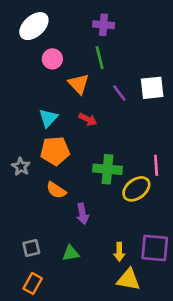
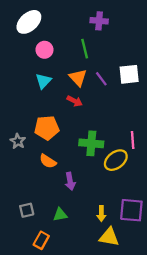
purple cross: (104, 25) -> (99, 21), moved
orange triangle: (79, 84) -> (78, 78), moved
cyan triangle: (48, 118) -> (43, 81), moved
orange rectangle: (33, 283) -> (41, 240), moved

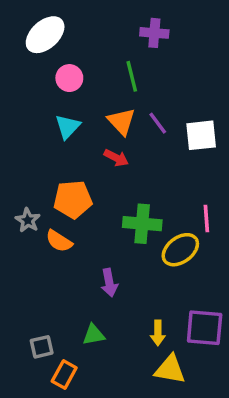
white square: (129, 74) -> (201, 135), moved
orange semicircle: (48, 161) -> (59, 241), moved
gray square: (27, 210) -> (42, 347), moved

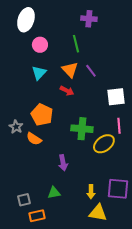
white ellipse: (45, 35) -> (26, 20), turned -30
white square: (201, 135) -> (116, 97), moved
orange pentagon: (73, 199) -> (42, 115), turned 30
orange rectangle: (64, 375) -> (37, 216), turned 49

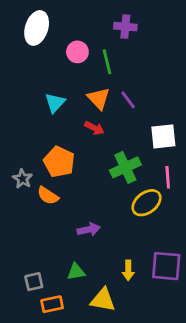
pink circle: (40, 45) -> (77, 52), moved
green cross: (82, 129) -> (125, 167), moved, turned -30
purple arrow: (63, 163) -> (89, 229), turned -91
yellow triangle: (98, 213) -> (103, 300), moved

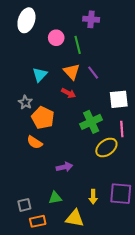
gray star: (23, 179) -> (25, 102), moved

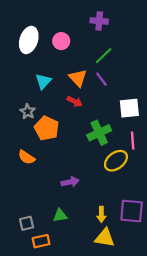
white ellipse: (26, 20) -> (29, 40), moved
green line: (78, 45) -> (104, 56), moved, turned 60
orange semicircle: (35, 142) -> (27, 157), moved
yellow triangle: (75, 218) -> (105, 238), moved

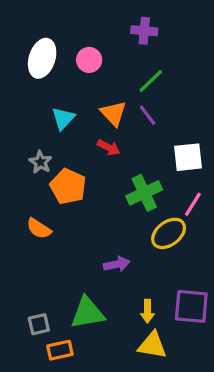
pink line: (133, 141) -> (193, 204), turned 36
purple arrow: (70, 182) -> (117, 264), moved
green triangle: (60, 215) -> (87, 313), size x1.6

